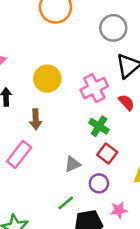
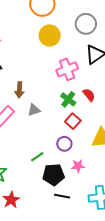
yellow circle: (47, 79) -> (50, 35), moved
red semicircle: (126, 102) -> (89, 95), moved
gray triangle: (73, 164) -> (34, 110), moved

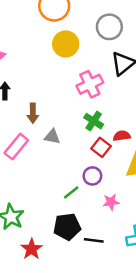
red semicircle: (89, 95) -> (122, 136), moved, turned -56
gray triangle: (34, 110) -> (52, 137), turned 32
green line: (37, 157) -> (71, 193), moved
black pentagon: (54, 175) -> (67, 227), moved

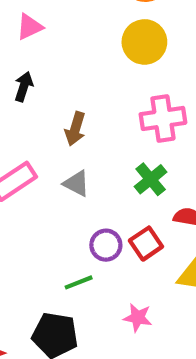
brown arrow: (33, 113) -> (75, 129), moved
red square: (101, 147) -> (146, 244), moved
purple circle: (92, 176) -> (106, 245), moved

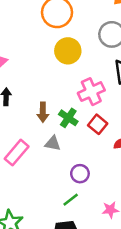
green cross: (151, 179) -> (68, 118), moved
red square: (146, 244) -> (98, 124), moved

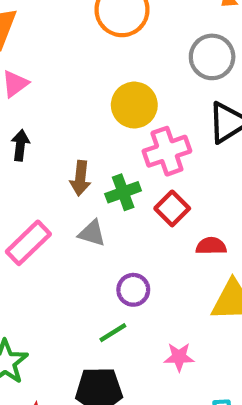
yellow circle: (68, 51) -> (134, 105), moved
green cross: (68, 118) -> (123, 192), turned 30

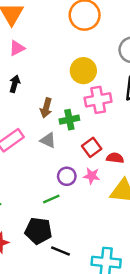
red square: (172, 208) -> (92, 147), moved
pink star: (179, 357) -> (92, 176), moved

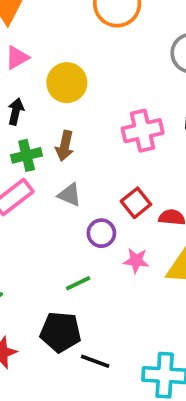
yellow circle: (83, 71) -> (67, 83), moved
green cross: (69, 120) -> (27, 155), moved
purple circle: (67, 176) -> (101, 233), moved
pink star: (92, 176) -> (136, 261), moved

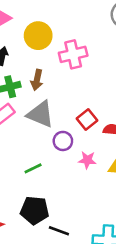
pink cross: (143, 131) -> (73, 54), moved
gray triangle: (70, 195) -> (40, 114), size x1.6
green line: (78, 283) -> (33, 168), moved

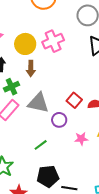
pink cross: (73, 54) -> (53, 41), moved
brown arrow: (37, 80) -> (31, 69), moved
pink star: (87, 160) -> (81, 139), moved

